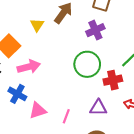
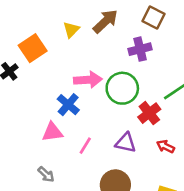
pink arrow: (29, 67) -> (88, 80), moved
red cross: (113, 80) -> (149, 113), turned -36
blue cross: (17, 94) -> (68, 105), moved

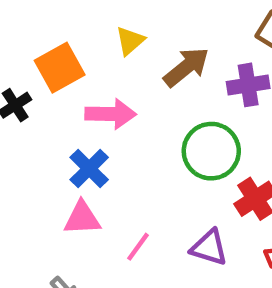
brown arrow: (105, 21) -> (186, 67), moved
pink arrow: (88, 80) -> (111, 114), moved
blue cross: (68, 105) -> (89, 169), moved

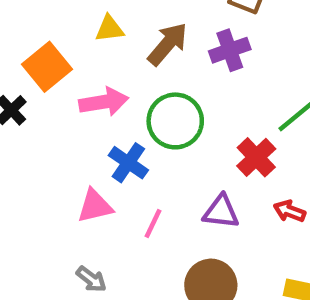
yellow triangle: (130, 41) -> (110, 29), turned 44
green circle: (211, 151) -> (175, 121), moved
blue cross: (89, 169) -> (128, 163), moved

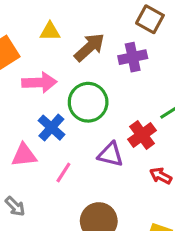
purple triangle: (221, 212) -> (111, 154), moved

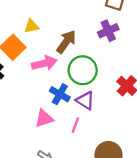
yellow triangle: (50, 31) -> (31, 26), moved
brown arrow: (89, 47) -> (66, 42), moved
purple triangle: (111, 154) -> (85, 100), moved, turned 30

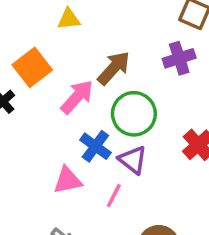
yellow triangle: (31, 26) -> (69, 19), moved
pink arrow: (44, 63) -> (77, 97), turned -40

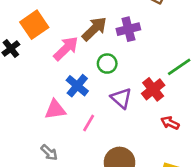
purple cross: (179, 58) -> (128, 29), moved
green circle: (134, 114) -> (107, 64), size x0.6
purple triangle: (133, 160) -> (121, 98), moved

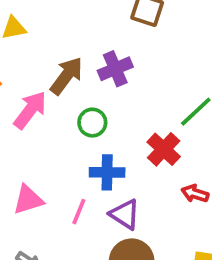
blue cross: (77, 86) -> (107, 172), moved, turned -30
purple triangle: (121, 98) -> (125, 214), moved

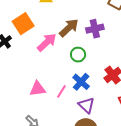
blue cross: (107, 172) -> (81, 82), turned 30
pink line: (79, 212) -> (61, 91), moved

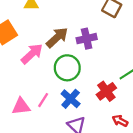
green circle: (78, 55) -> (67, 68), size x1.5
pink line: (61, 91) -> (43, 100), moved

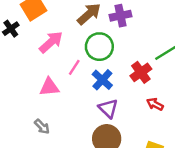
pink arrow: (32, 54) -> (51, 42), moved
pink line: (43, 100) -> (74, 67), moved

